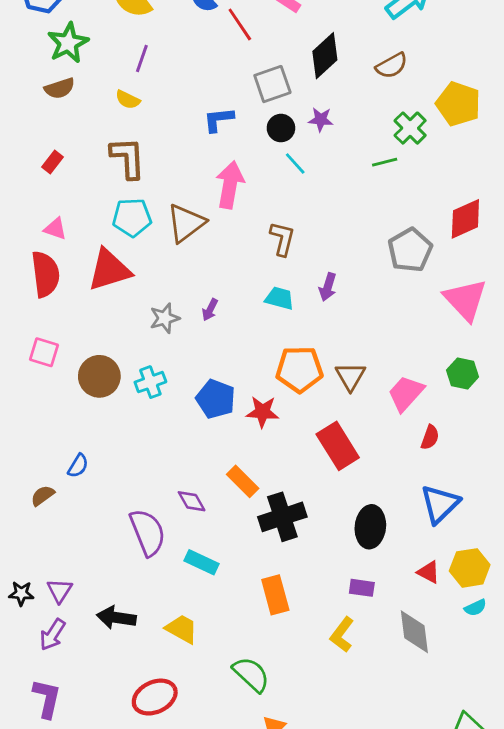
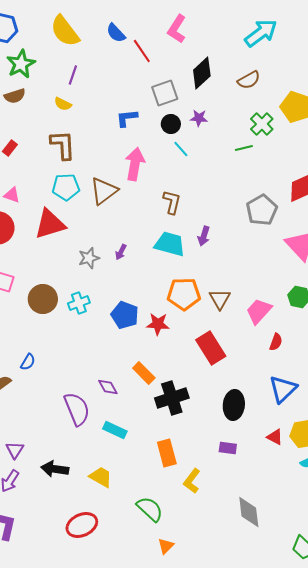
cyan trapezoid: (280, 298) -> (170, 244), size x1.5
gray diamond: (414, 632) -> (249, 512), moved
yellow L-shape: (342, 635) -> (192, 481), moved

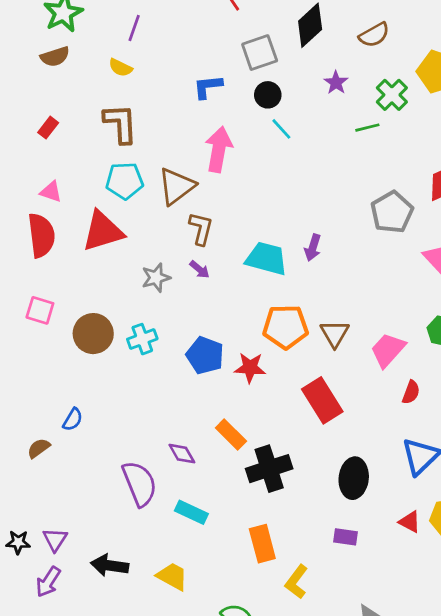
purple star: (199, 118) -> (336, 83), moved, turned 30
brown L-shape: (172, 202) -> (201, 229), moved
purple arrow: (121, 252) -> (200, 269), turned -77

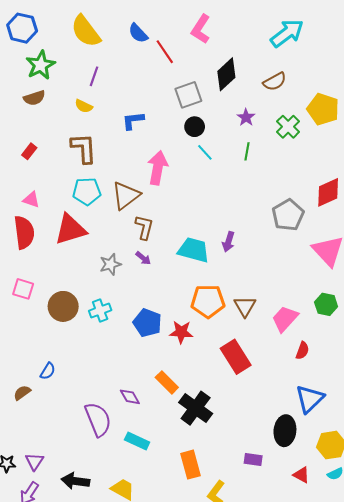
blue L-shape: (208, 87) -> (133, 121), moved
green line: (367, 128) -> (247, 151), moved, turned -66
black cross: (269, 469) -> (196, 408), turned -36
black ellipse: (354, 478) -> (285, 431), moved
red triangle: (410, 522) -> (301, 475), moved

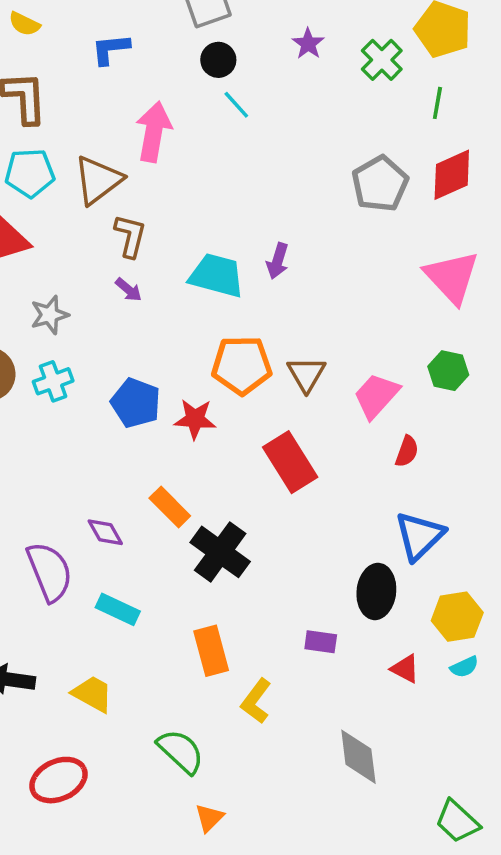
green line: (247, 151) -> (437, 103), moved
gray pentagon: (288, 215) -> (380, 184), moved
gray star: (110, 264) -> (50, 315), moved

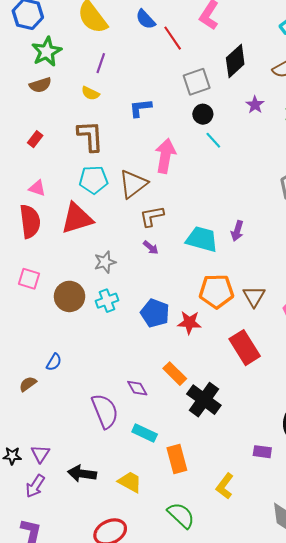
brown L-shape: (130, 236) -> (152, 216), turned -115
orange rectangle: (211, 651) -> (177, 459), moved

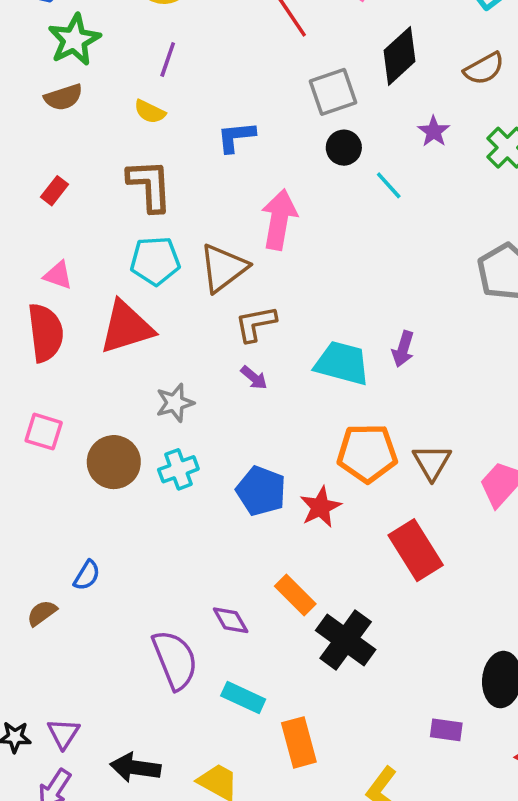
cyan line: (213, 140) -> (389, 185), moved
red star: (189, 323) -> (320, 507), turned -30

